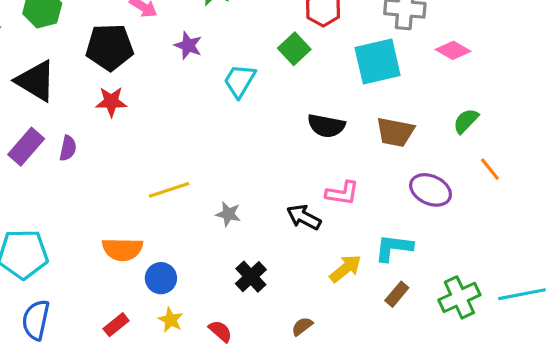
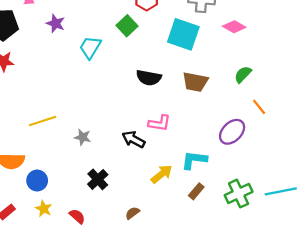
cyan square: (378, 62) -> (183, 34), turned 32
purple ellipse: (431, 190) -> (232, 132), moved, turned -68

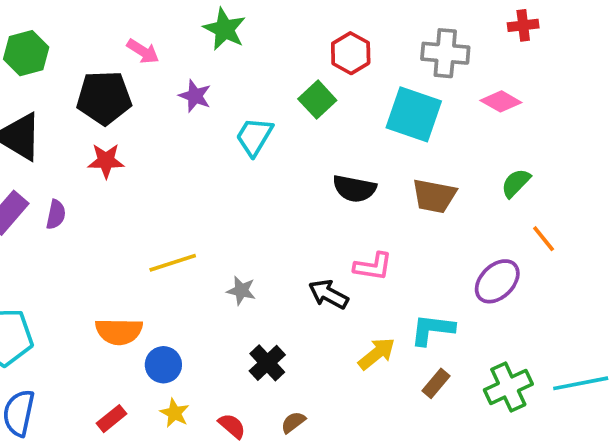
brown semicircle: (132, 213) -> (293, 422), moved

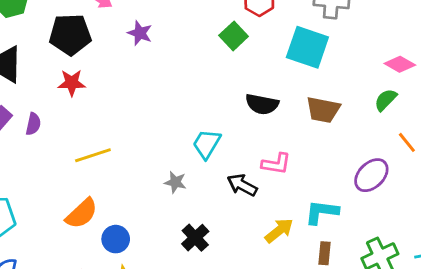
pink diamond: (501, 101) -> (400, 64), moved
cyan trapezoid: (254, 137) -> (207, 144), moved
yellow line: (173, 263) -> (93, 155), moved
orange semicircle: (119, 331) -> (82, 213), turned -44
brown rectangle: (436, 383) -> (324, 253), turned -35

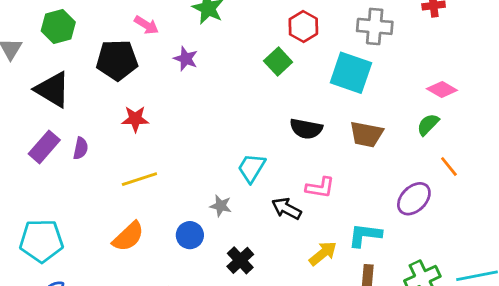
red star: (72, 83) -> (135, 119), moved
blue circle: (116, 239) -> (190, 235), moved

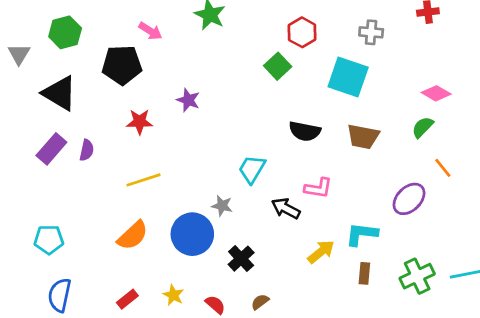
gray cross: (375, 26) -> (371, 32), size x0.7
purple star: (186, 59) -> (188, 100), moved
blue circle: (190, 235) -> (192, 234), size x1.6
cyan pentagon: (41, 241) -> (49, 240), size x0.7

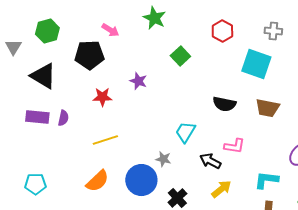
green square: (278, 66) -> (180, 56), moved
purple rectangle: (51, 149) -> (37, 117), turned 55
yellow arrow: (321, 252) -> (221, 189), moved

